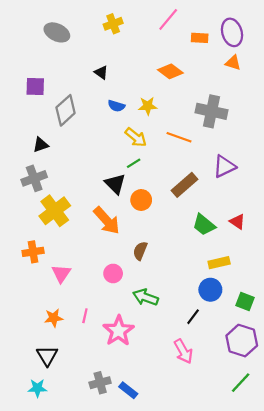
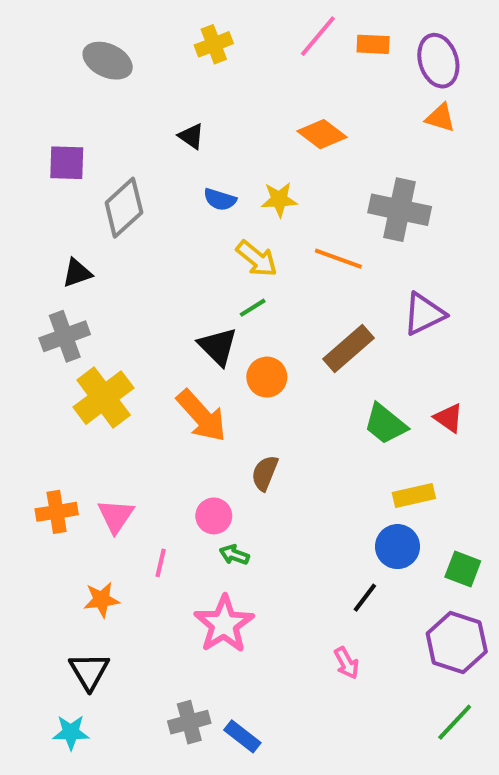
orange rectangle: (200, 38) -> (373, 44), moved
orange cross: (33, 252) -> (57, 512), moved
green arrow: (146, 297) -> (234, 555), moved, size x0.6
pink line: (85, 316) -> (161, 563), moved
pink arrow: (183, 351) -> (346, 663), size x0.7

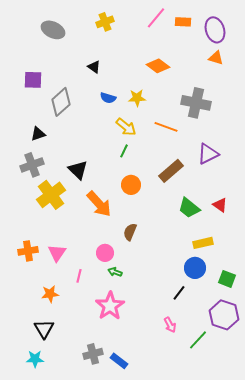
green line: (253, 308) -> (124, 151), turned -32
black triangle: (218, 346) -> (78, 170), moved
green line: (455, 722) -> (198, 340), moved

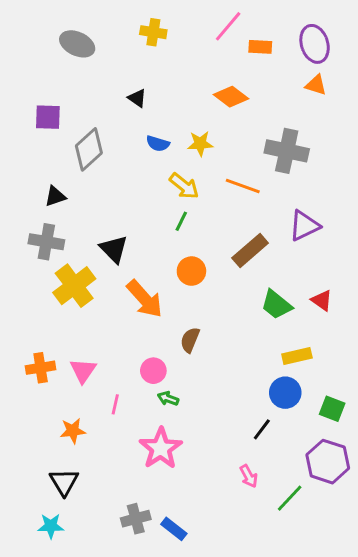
yellow cross: (105, 22) -> (153, 32), turned 30
orange rectangle: (183, 22) -> (260, 47), moved
gray cross: (32, 165) -> (46, 242), turned 30

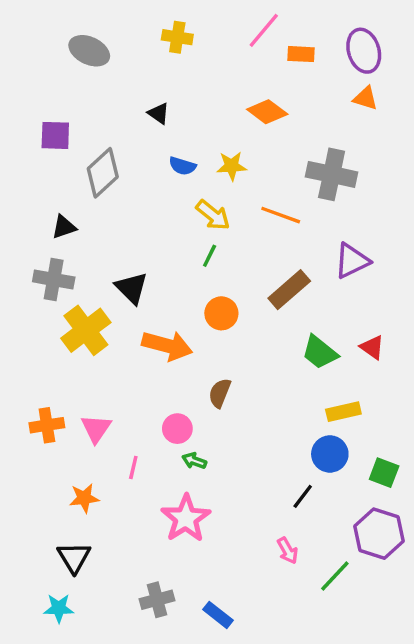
orange arrow: (145, 299) -> (167, 346), turned -33
blue rectangle: (174, 529) -> (218, 615), moved

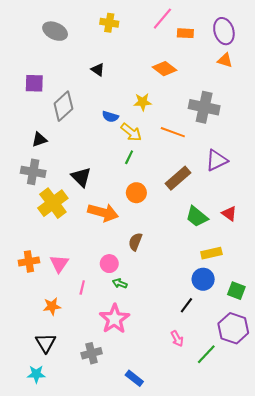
blue semicircle: (182, 166) -> (110, 117), moved
gray cross: (157, 600) -> (92, 353), moved

